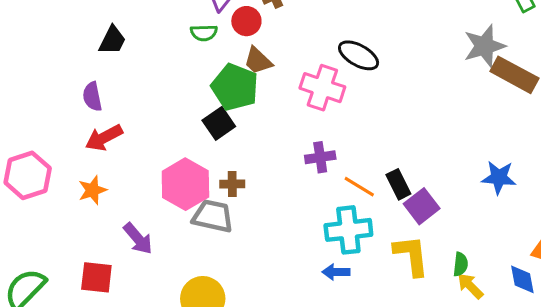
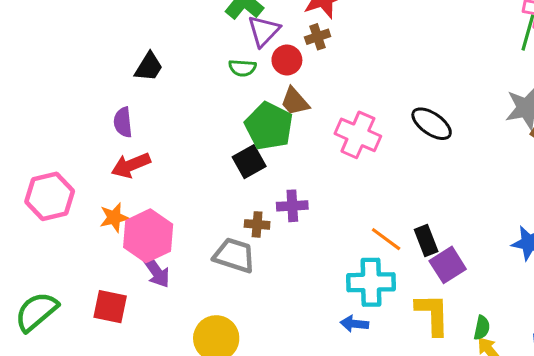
black ellipse: (359, 55) -> (432, 124), moved
purple cross: (320, 157) -> (292, 206), moved
pink hexagon: (185, 184) -> (148, 236), moved

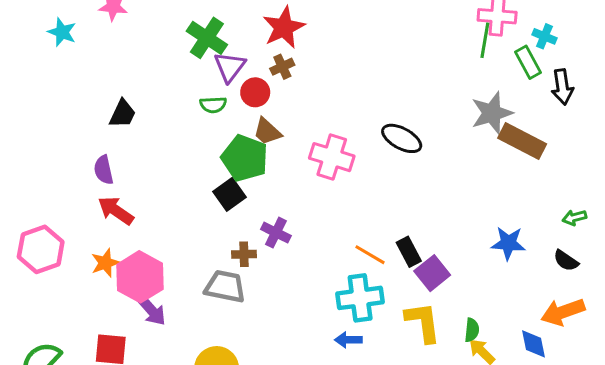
red arrow: (131, 165) -> (116, 211), turned 63
purple cross: (292, 206) -> (276, 233), turned 36

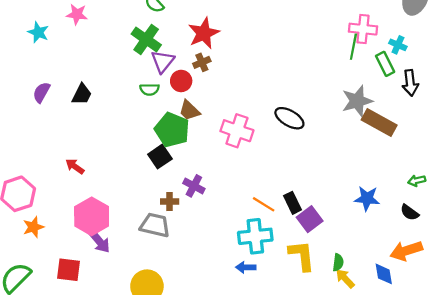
purple semicircle: (104, 170) -> (41, 92), moved, turned 40
red arrow: (116, 211) -> (75, 166), size x0.7
orange star: (105, 263) -> (33, 227), moved

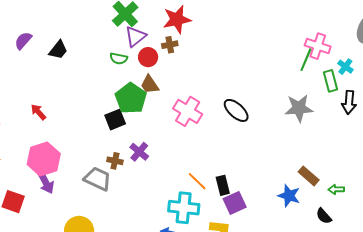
brown rectangle: (379, 122) -> (309, 176), moved, size x0.7

